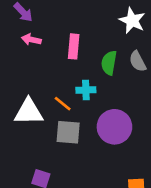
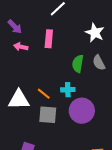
pink rectangle: (74, 46) -> (49, 39), moved
cyan cross: (86, 90) -> (68, 90), moved

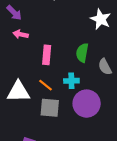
pink rectangle: (49, 39) -> (47, 55), moved
gray semicircle: (99, 63) -> (105, 67), moved

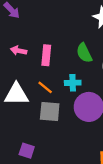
pink arrow: (21, 34) -> (19, 51), moved
green semicircle: (82, 53) -> (84, 53), turned -36

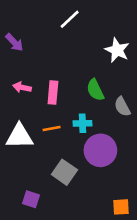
orange line: (45, 87) -> (52, 129), turned -49
gray square: (50, 112) -> (64, 172), moved, turned 30

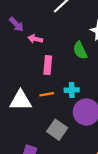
pink arrow: (22, 87) -> (35, 39), moved
green semicircle: (95, 90) -> (80, 50), moved

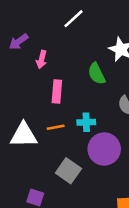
purple arrow: (16, 24) -> (19, 42), turned 98
pink arrow: (35, 39) -> (42, 60), turned -88

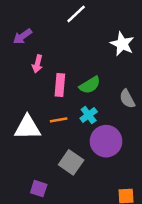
pink arrow: (42, 60) -> (37, 64), moved
green semicircle: (97, 74) -> (90, 85), moved, turned -95
cyan cross: (86, 122) -> (89, 115), turned -35

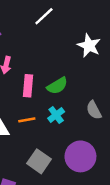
gray semicircle: (127, 99) -> (94, 110), moved
purple circle: (106, 141) -> (80, 156), moved

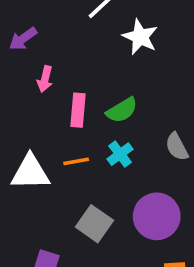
white star: (89, 46) -> (140, 37), moved

